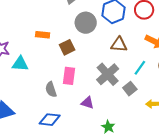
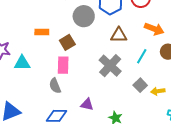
pink rectangle: (69, 76) -> (63, 65), moved
gray square: (130, 89) -> (140, 85), moved
purple triangle: (87, 103) -> (87, 104), moved

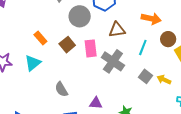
orange rectangle: (42, 32) -> (40, 38), turned 56
cyan triangle: (22, 63) -> (33, 63), moved, turned -30
pink rectangle: (63, 65) -> (91, 48), moved
yellow arrow: (158, 91) -> (164, 80), turned 40

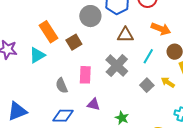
orange rectangle: (40, 38) -> (48, 32), size x1.5
pink rectangle: (91, 48) -> (85, 75), moved
yellow arrow: (164, 80) -> (168, 82), moved

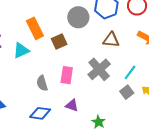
cyan line: (148, 56) -> (130, 72), moved

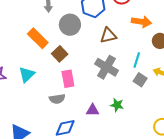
orange rectangle: (35, 28) -> (38, 38), moved
pink rectangle: (67, 75) -> (68, 79), moved
gray semicircle: (42, 83) -> (57, 99), turned -63
green star: (98, 122) -> (117, 105), moved

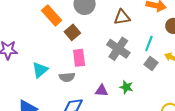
cyan triangle: (27, 75) -> (40, 70), moved

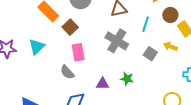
cyan line: (149, 44) -> (146, 24), moved
cyan triangle: (40, 70) -> (37, 47), moved
gray semicircle: (67, 77) -> (67, 72), turned 56

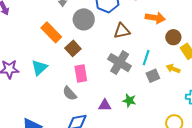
cyan line: (146, 24) -> (146, 58), moved
gray square: (150, 54) -> (153, 76), turned 32

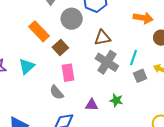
brown triangle: (122, 31) -> (102, 38), moved

